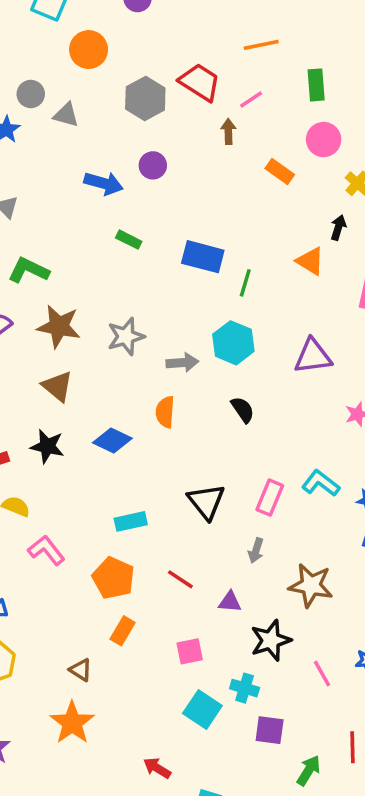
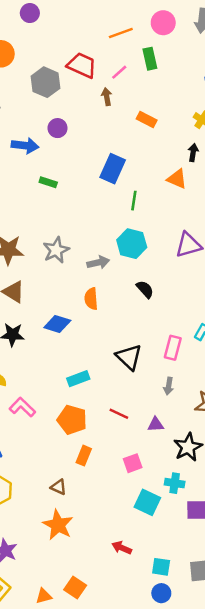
green rectangle: (316, 85) -> (150, 59), moved
pink circle: (324, 140) -> (163, 23), moved
blue rectangle: (203, 257) -> (113, 169), moved, turned -72

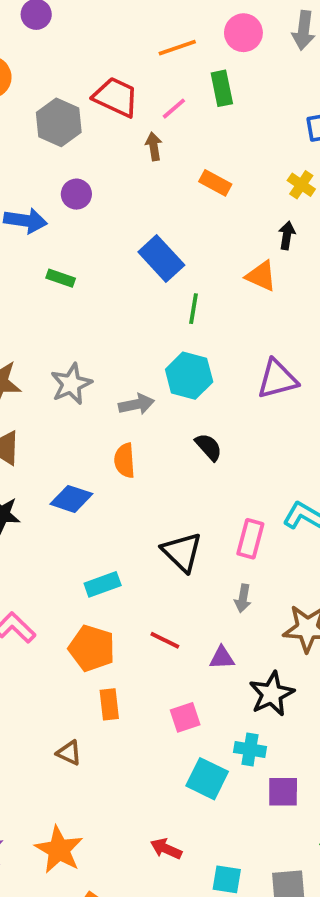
blue rectangle: (113, 169) -> (161, 258), turned -68
orange rectangle: (84, 456) -> (109, 704), turned -30
orange star: (58, 525) -> (59, 850), moved

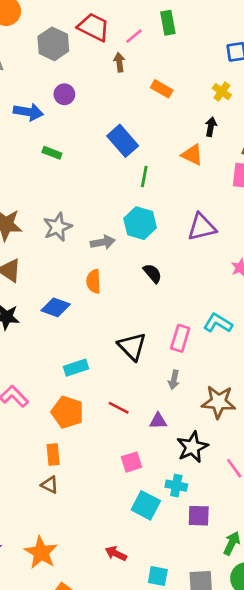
orange rectangle: (109, 704) -> (53, 455), moved

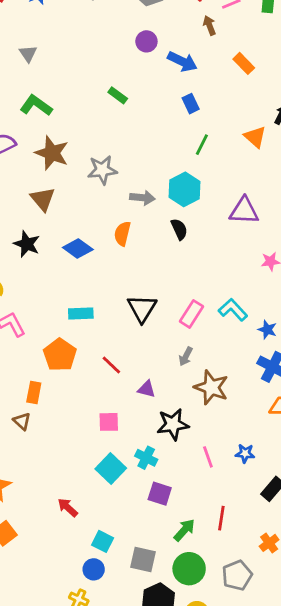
brown arrow: (119, 62) -> (209, 25), turned -30
blue arrow: (28, 112) -> (182, 61), moved
blue rectangle: (123, 141) -> (191, 104), size x0.6
black semicircle: (152, 273) -> (179, 229), moved
gray arrow: (174, 380) -> (186, 356), moved

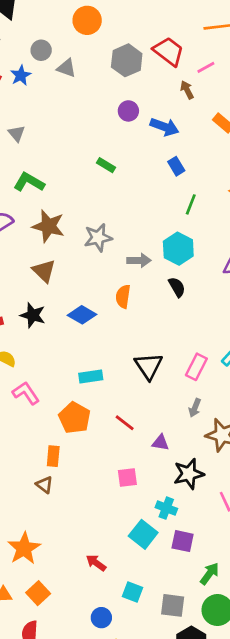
cyan square: (111, 469) -> (143, 534), moved
blue circle: (94, 569) -> (101, 618), moved

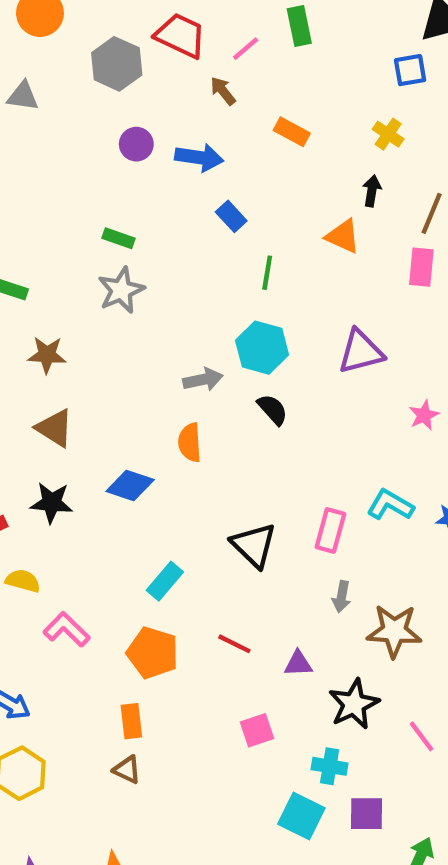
brown star: (48, 226) -> (47, 355), size x0.7
gray star: (98, 238) -> (121, 290), moved
cyan rectangle: (91, 377) -> (165, 581), turned -30

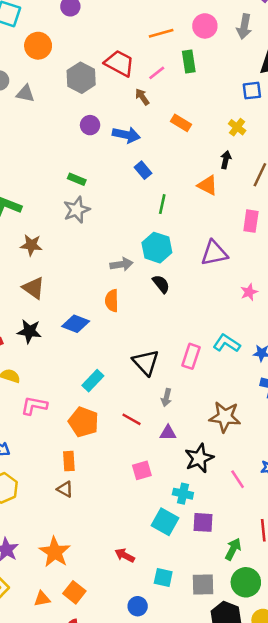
pink rectangle: (421, 267) -> (251, 221), moved
gray arrow: (342, 597) -> (166, 398), moved
pink L-shape: (67, 629) -> (34, 406), turned -36

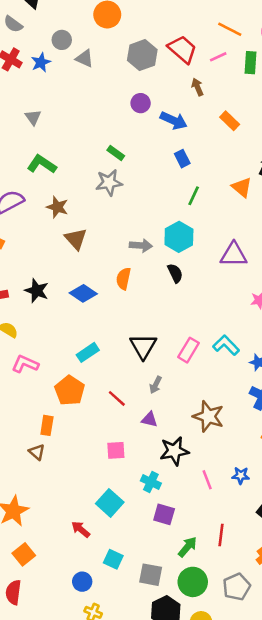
orange line: (161, 33) -> (230, 29), turned 30
pink line: (157, 73) -> (218, 57), moved
brown triangle: (33, 288) -> (76, 239), moved
cyan square: (165, 522) -> (110, 503), moved

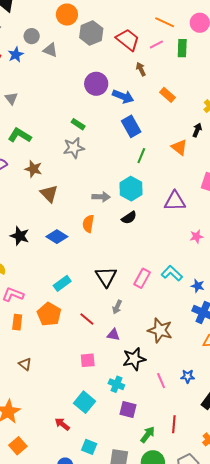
gray hexagon: (142, 55) -> (91, 33), moved
purple circle: (141, 103) -> (96, 84), size x1.5
blue rectangle: (182, 159) -> (131, 126), size x1.5
black semicircle: (175, 273) -> (129, 218), turned 84
orange rectangle: (47, 425) -> (17, 322), moved

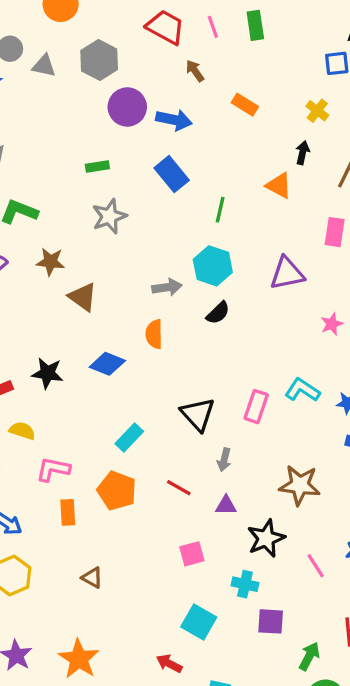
gray hexagon: (91, 33) -> (99, 60), moved
pink line: (156, 45) -> (213, 27), turned -72
green rectangle: (78, 124) -> (97, 167), moved, turned -32
blue rectangle: (131, 126) -> (172, 174), moved

